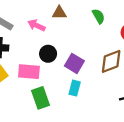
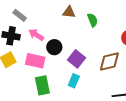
green semicircle: (99, 16) -> (93, 20), moved
pink arrow: (36, 25) -> (36, 35), moved

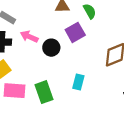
purple square: (76, 59) -> (75, 32), moved, turned 30
pink rectangle: (35, 61) -> (15, 91), moved

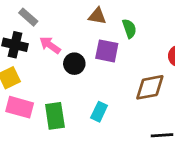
purple square: (75, 32) -> (107, 51), turned 30

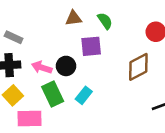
pink arrow: (50, 45) -> (42, 67), moved
cyan rectangle: (99, 112) -> (84, 95), moved, turned 30
green rectangle: (55, 116) -> (53, 94), moved

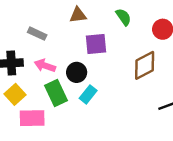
green semicircle: (105, 21) -> (123, 17), moved
gray rectangle: (14, 37) -> (37, 34), moved
black circle: (66, 66) -> (77, 72), moved

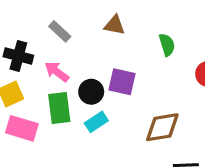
purple square: (96, 44) -> (122, 82), moved
brown diamond: (145, 65) -> (162, 127), moved

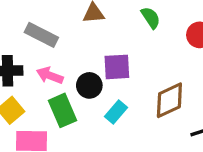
gray rectangle: (60, 31) -> (41, 35), size x1.4
cyan rectangle: (96, 122) -> (116, 112), moved

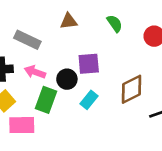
green rectangle: (63, 110) -> (46, 100), turned 45

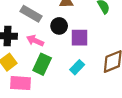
black circle: (67, 79) -> (59, 26), moved

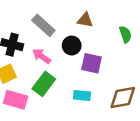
cyan rectangle: (77, 67) -> (82, 95), turned 40

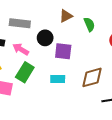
brown triangle: (85, 20) -> (66, 16), moved, turned -32
gray rectangle: (43, 25) -> (20, 23), turned -30

